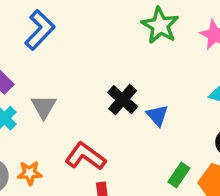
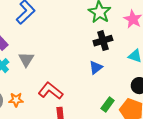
black cross: (123, 100) -> (103, 41), moved, turned 30
blue triangle: (157, 115) -> (96, 67), turned 32

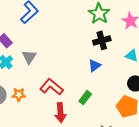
green rectangle: (108, 105) -> (85, 98), moved

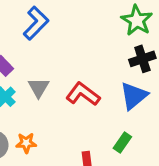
blue triangle: (95, 66) -> (134, 96), size x1.5
red L-shape: (52, 87) -> (83, 94), moved

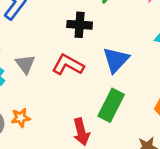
black cross: (142, 59) -> (80, 25), moved, turned 30
green rectangle: (122, 143) -> (111, 105), size x1.6

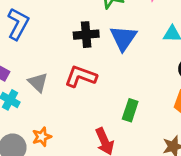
blue triangle: (116, 60) -> (123, 38), moved
green rectangle: (111, 105) -> (130, 110), size x0.7

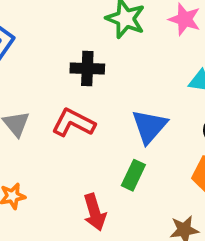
blue triangle: (123, 38) -> (149, 126), moved

